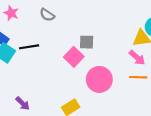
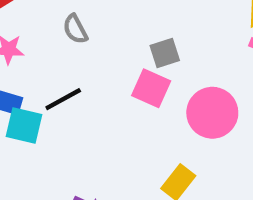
gray semicircle: (47, 15) -> (75, 29), turned 48

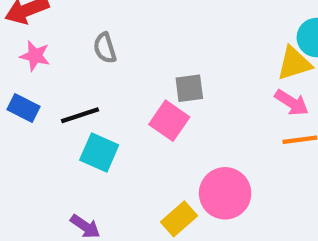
pink circle: (212, 113) -> (225, 193), moved
cyan square: (24, 126) -> (99, 153), moved

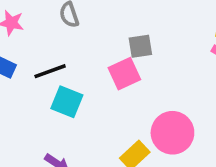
pink square: (169, 121) -> (124, 74), turned 32

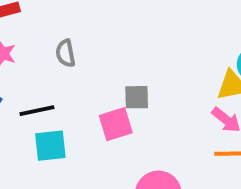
cyan square: (67, 102) -> (50, 146), turned -36

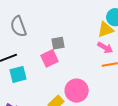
gray semicircle: (65, 53) -> (18, 26), size x1.5

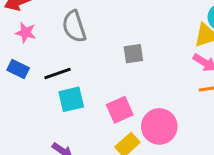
pink square: (49, 58) -> (120, 110), moved

